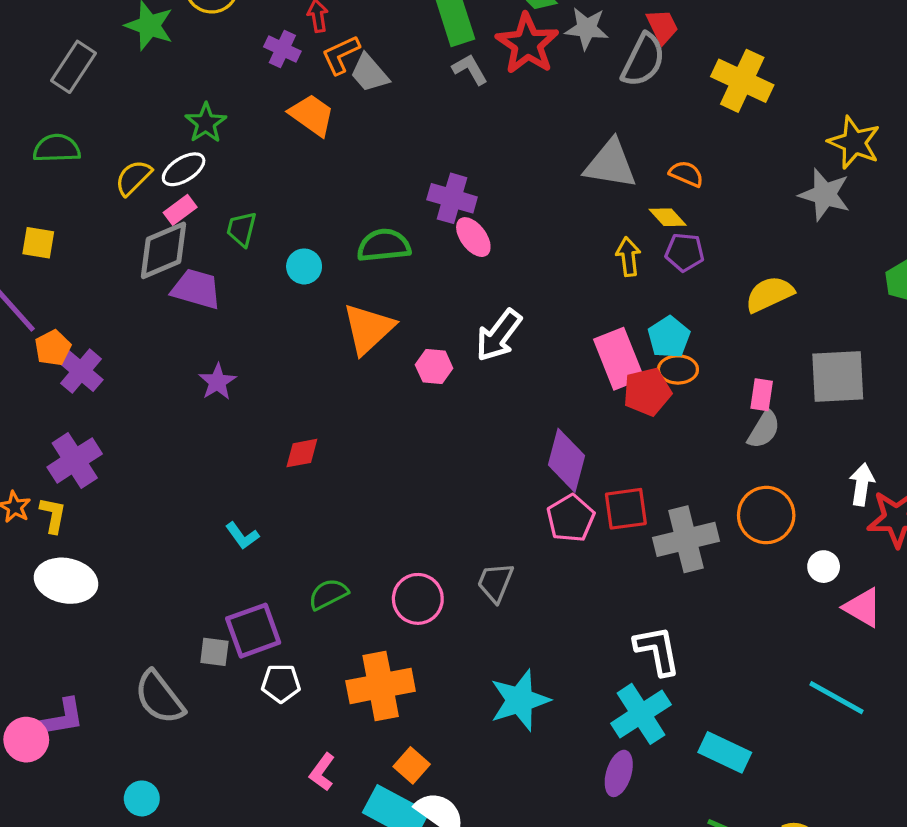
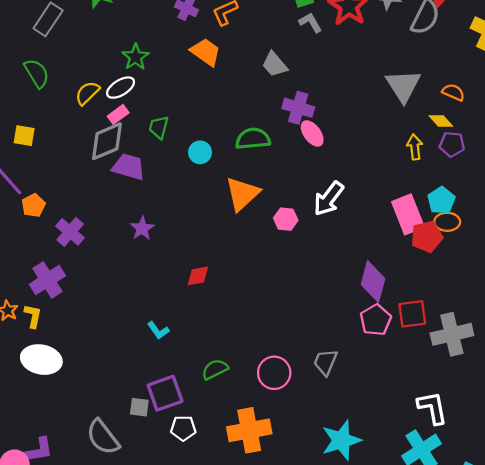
gray trapezoid: (369, 73) -> (275, 64), moved
green semicircle: (57, 148) -> (37, 73), turned 60
gray triangle: (610, 164) -> (403, 86), turned 48
purple cross: (81, 371) -> (70, 232), moved

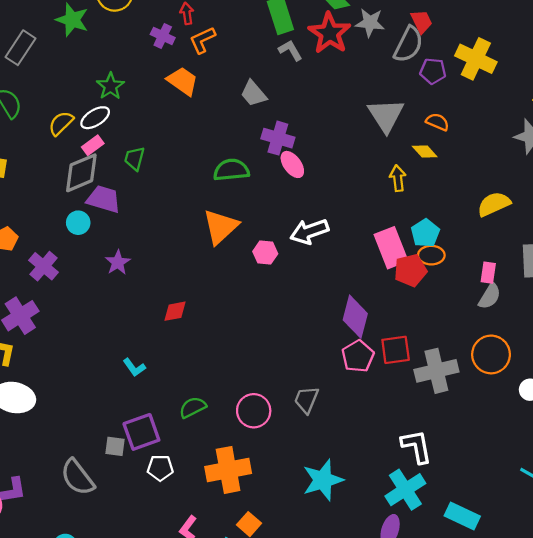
purple pentagon: (452, 144) -> (433, 71), moved
cyan circle: (200, 152) -> (78, 223), moved
white arrow: (329, 199) -> (309, 231), turned 33

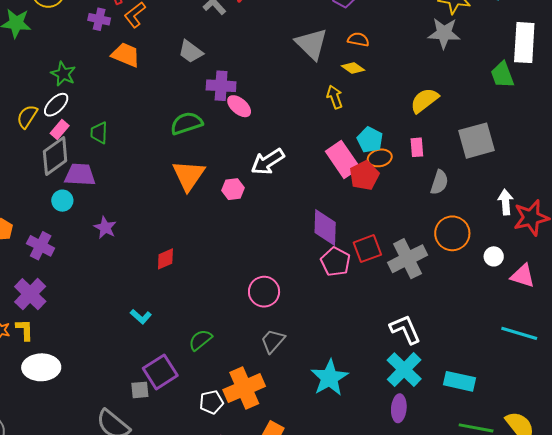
pink rectangle: (488, 273) -> (417, 147), moved
gray trapezoid: (306, 400) -> (273, 341), moved, turned 32
pink circle: (254, 411) -> (264, 292), moved
white pentagon: (160, 468) -> (211, 402), moved

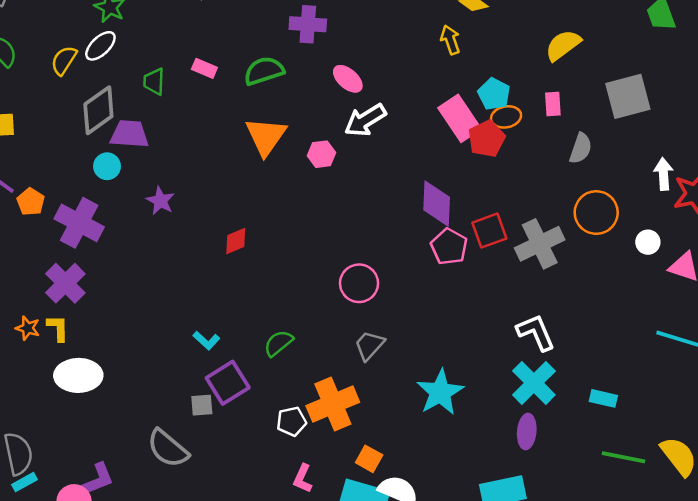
pink ellipse: (239, 106) -> (348, 79), moved
pink rectangle: (60, 129) -> (204, 68), moved, turned 72
purple cross: (41, 246) -> (79, 223), size x1.4
cyan L-shape: (141, 317) -> (206, 340), moved
cyan rectangle: (460, 381) -> (603, 398), size x0.7

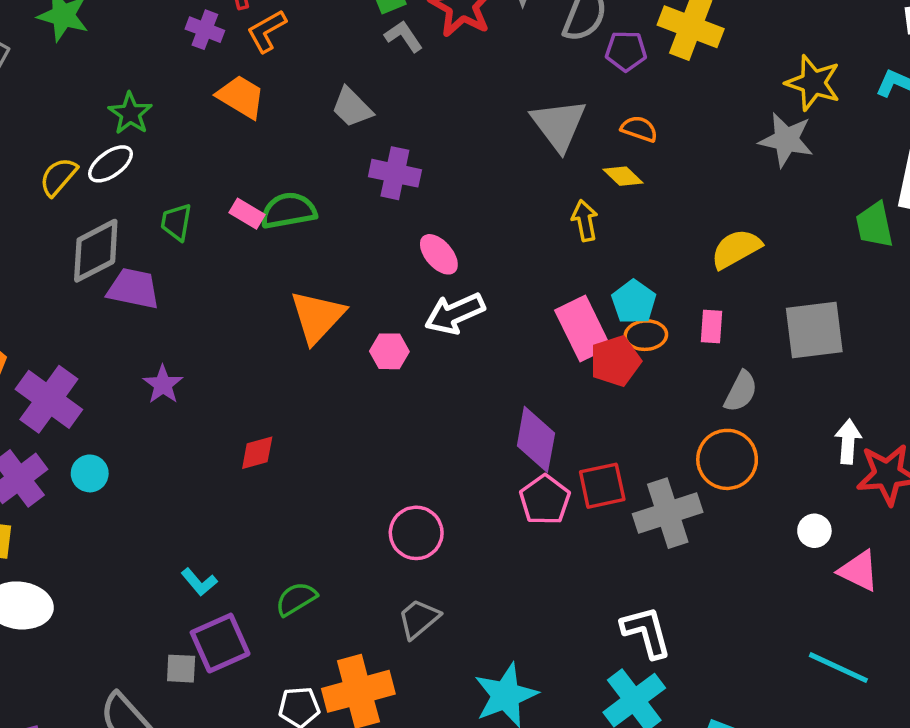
green semicircle: (264, 71) -> (288, 211), moved
cyan circle: (107, 166) -> (90, 473), moved
orange circle: (596, 213) -> (727, 459), moved

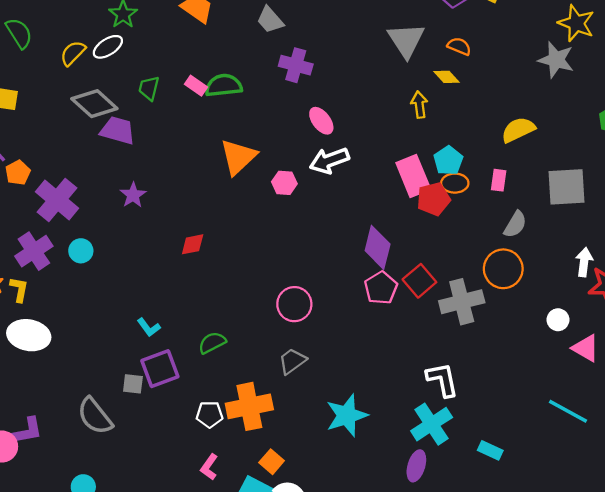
gray diamond: (96, 251) -> (94, 104), turned 66
red square: (602, 486) -> (419, 281), turned -32

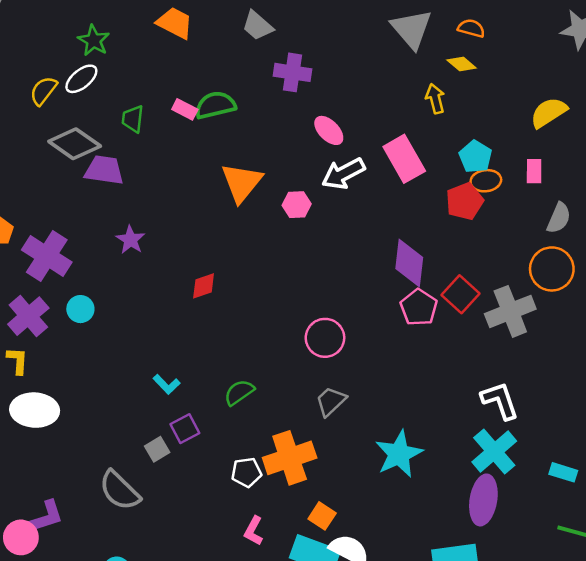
pink rectangle: (413, 176) -> (404, 159), moved
purple square: (160, 369) -> (185, 429), size x0.7
gray square: (133, 384) -> (157, 449), turned -30
purple ellipse: (416, 466) -> (483, 500), size x1.4

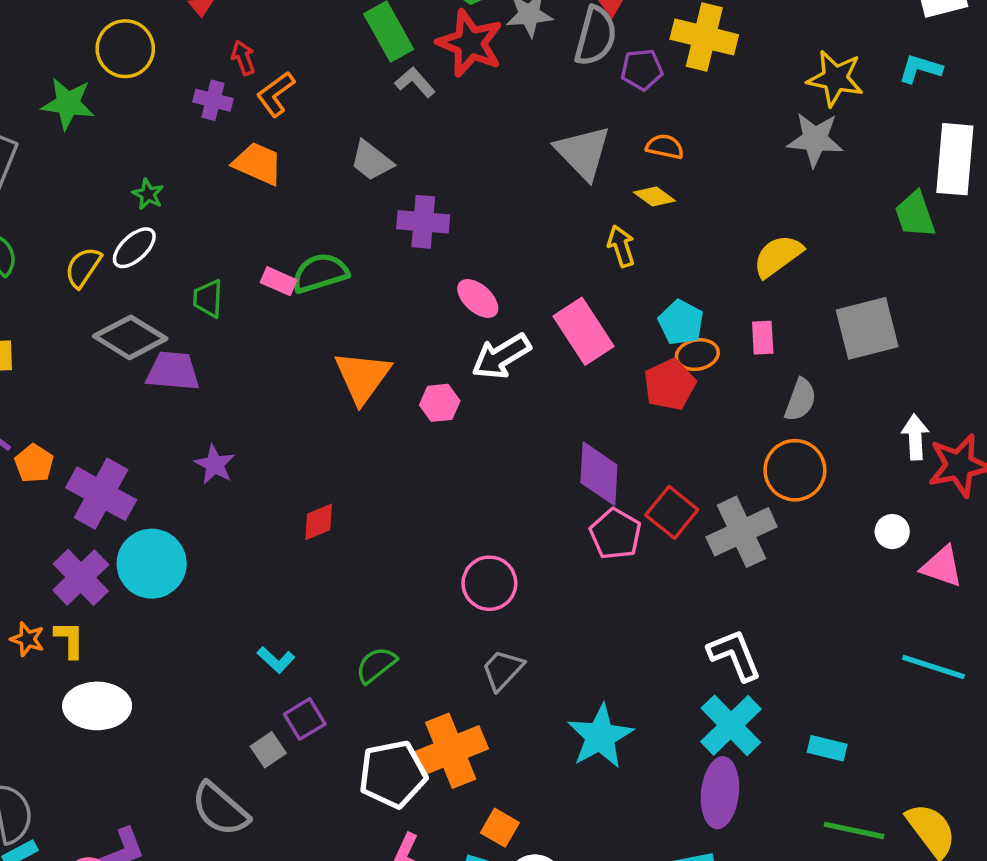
green star: (94, 40) -> (148, 194), size x0.7
cyan circle: (80, 309) -> (152, 564), size x1.8
white pentagon: (246, 472) -> (393, 774), size x1.6

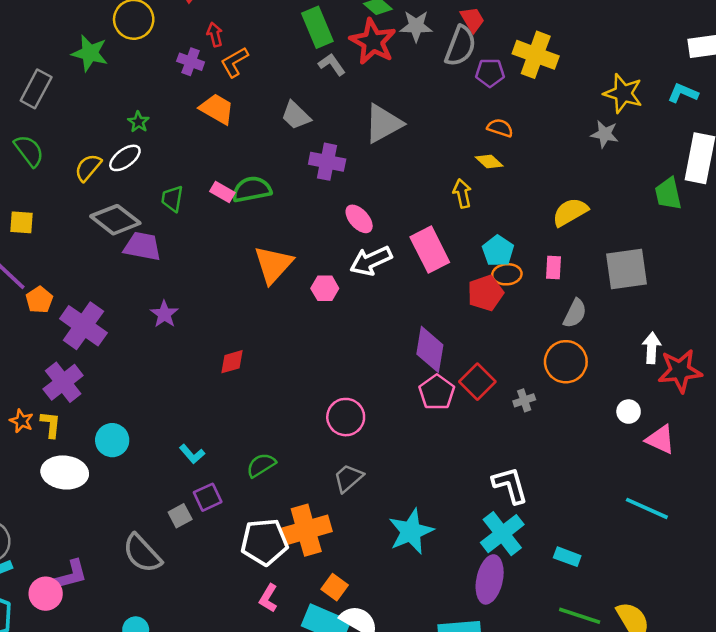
gray star: (815, 139) -> (605, 134), size x0.7
gray triangle: (583, 153) -> (383, 124), moved, turned 39
gray cross: (742, 532) -> (524, 400), size x0.5
cyan circle: (152, 564) -> (112, 440), moved, size x0.7

